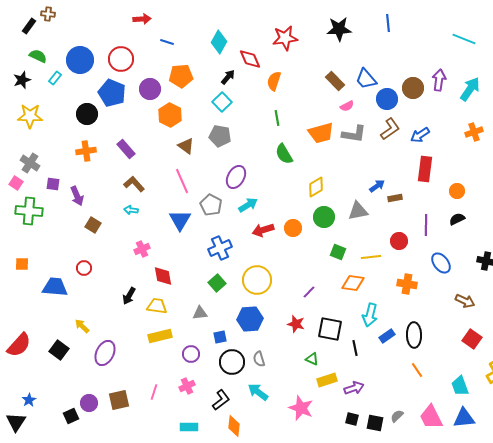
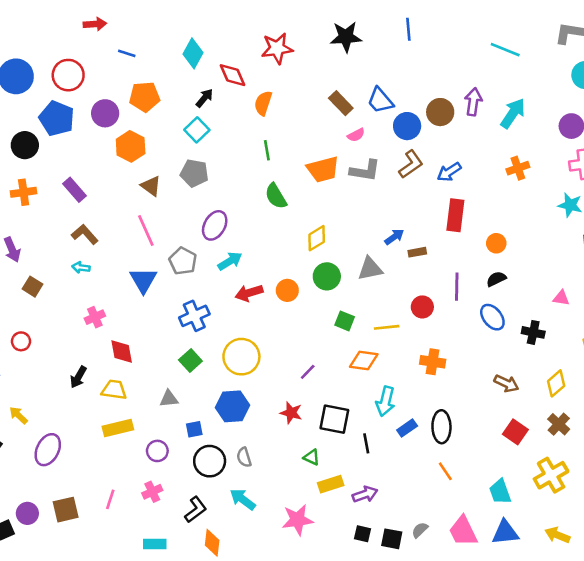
blue ellipse: (441, 263) -> (492, 317), moved
pink star: (301, 408) -> (297, 520), turned -30

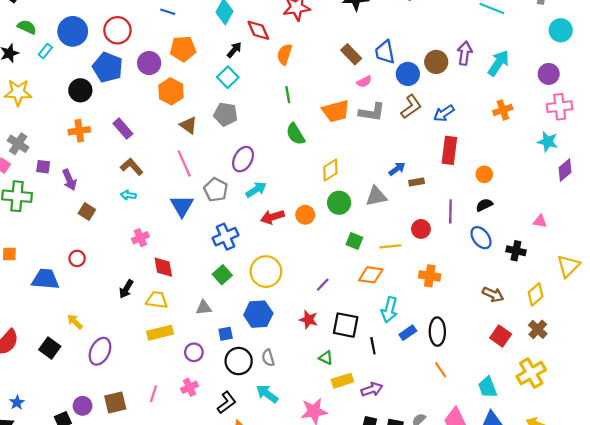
blue trapezoid: (380, 101) -> (385, 52), turned 30

